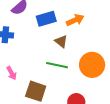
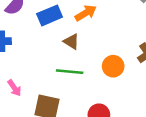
orange circle: (92, 65) -> (113, 66), size x0.7

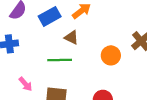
green line: (70, 72) -> (60, 60), moved

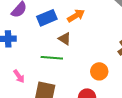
orange circle: (111, 55) -> (99, 71), moved

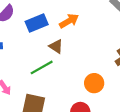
green line: (52, 58) -> (42, 67), turned -35

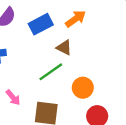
orange circle: (94, 83) -> (83, 88), moved

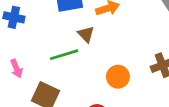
orange circle: (83, 88) -> (118, 77), moved

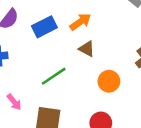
brown triangle: (86, 34) -> (87, 49), moved

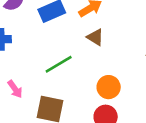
orange circle: (109, 81) -> (109, 87), moved

